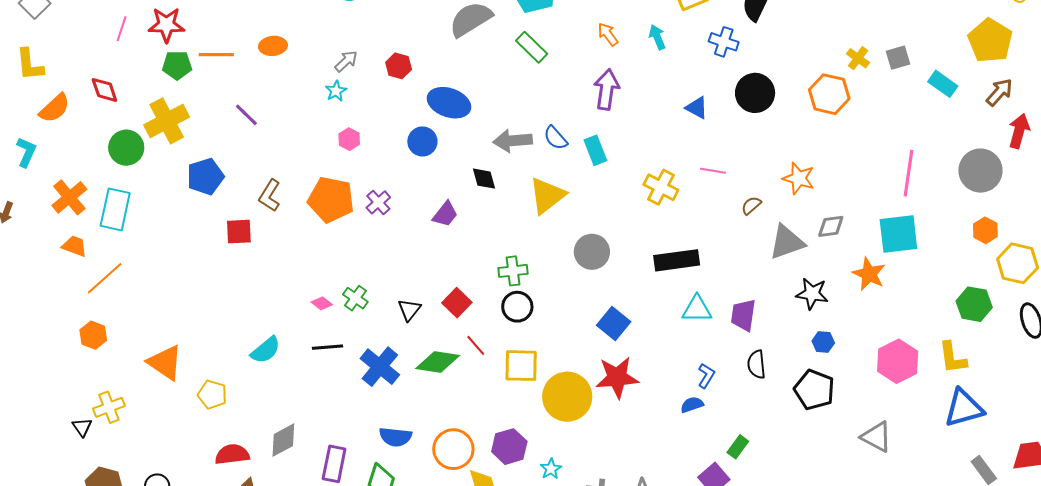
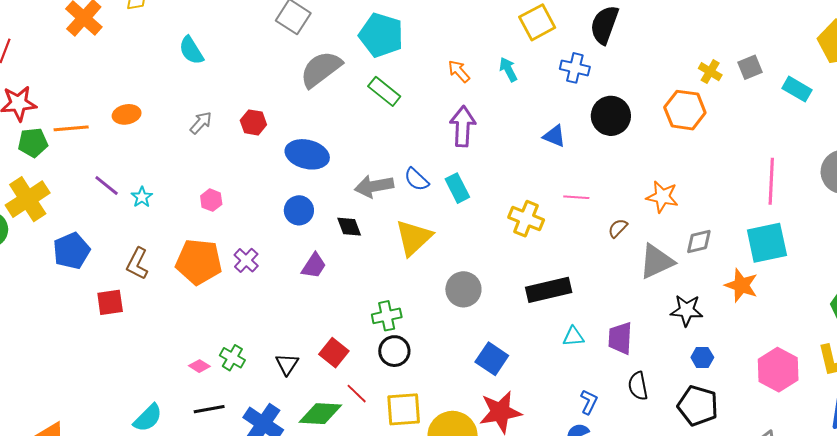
cyan star: (336, 91) -> (142, 197), moved
blue circle: (422, 141) -> (299, 210), moved
cyan triangle: (697, 309) -> (573, 337), size x0.7

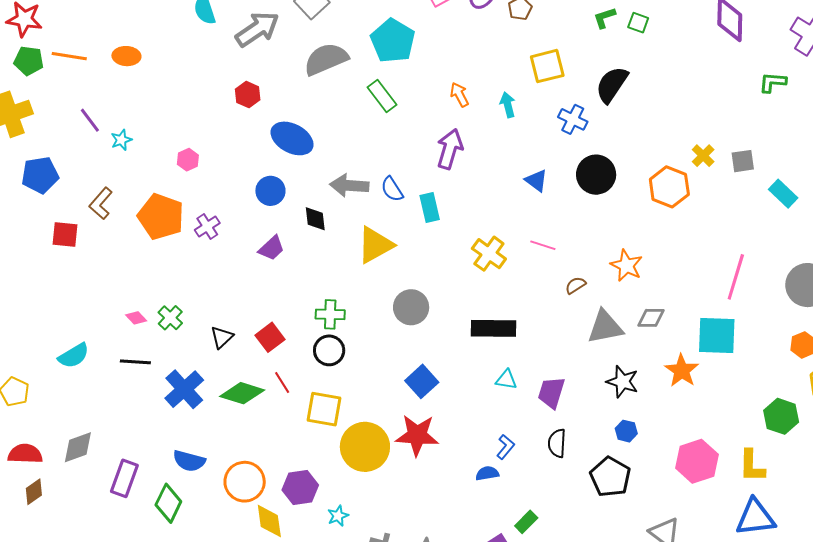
gray arrow: (201, 123) -> (257, 29), moved, size x1.8

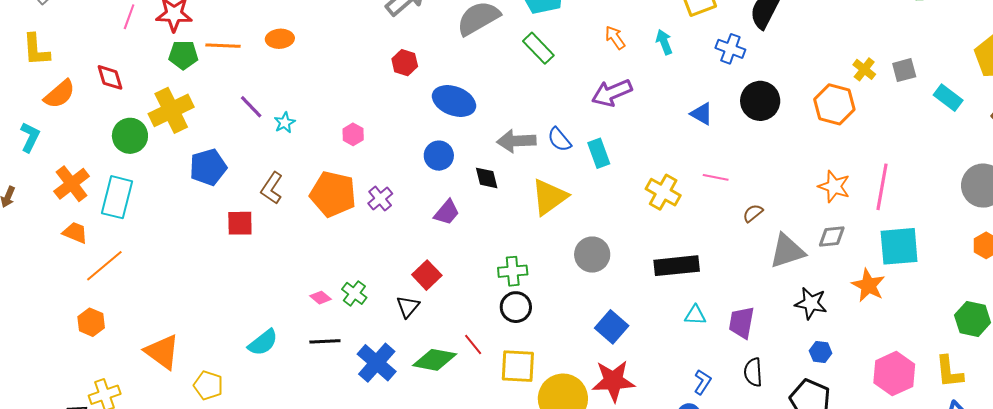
purple arrow: (450, 149) -> (612, 93), turned -123
orange star: (626, 266) -> (834, 186), moved
pink line: (736, 277) -> (882, 187), moved
red square: (270, 337) -> (427, 275), moved

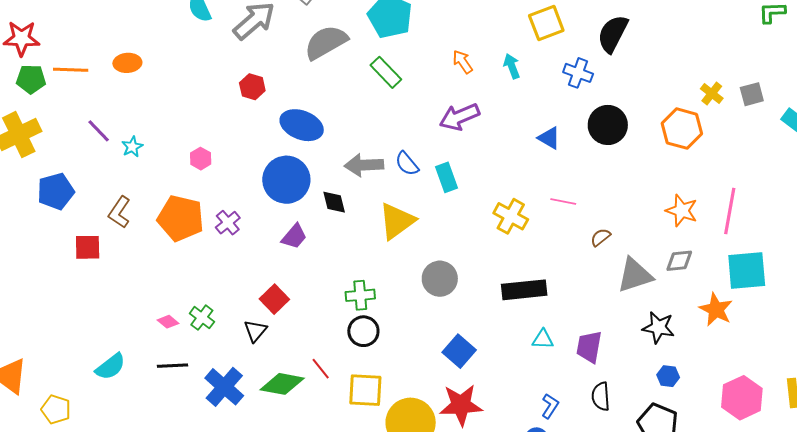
blue circle: (439, 156) -> (286, 180), size x1.6

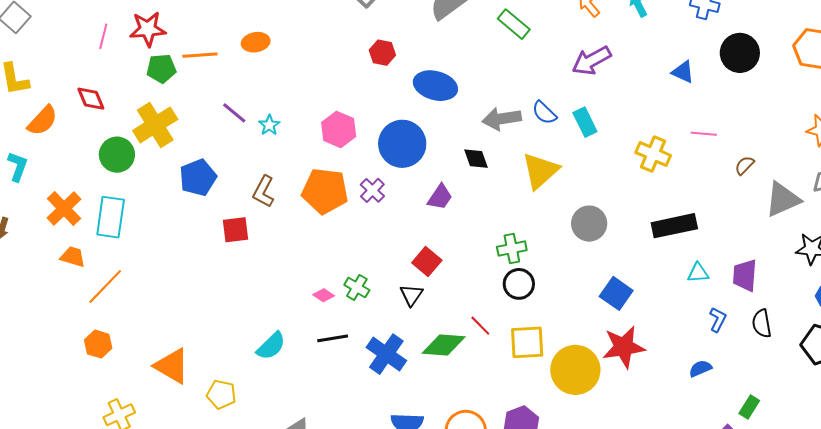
pink hexagon: (201, 159) -> (339, 129), size x1.6
blue circle: (286, 180) -> (402, 144), moved
blue L-shape: (550, 406) -> (718, 320), moved

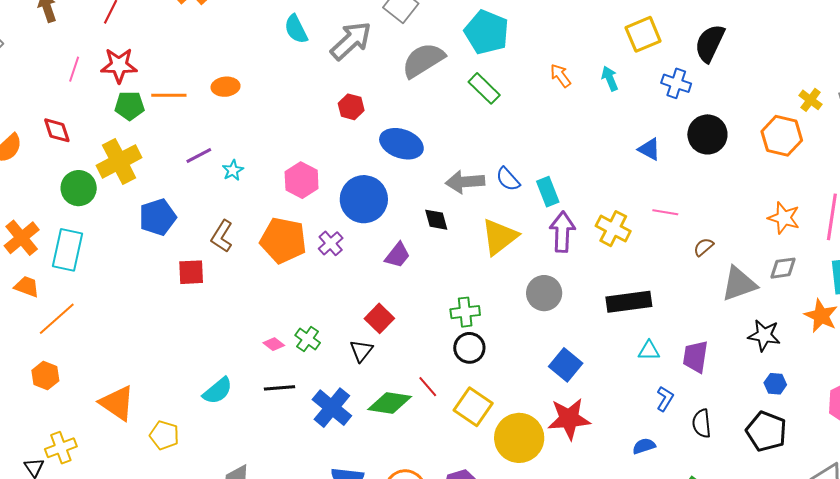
purple arrow: (591, 61) -> (562, 232), moved, turned 117
purple line: (234, 113) -> (199, 155), turned -72
black semicircle: (762, 323) -> (702, 423), moved
yellow square: (527, 342) -> (473, 407), turned 33

